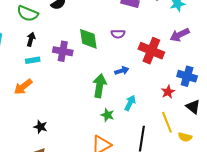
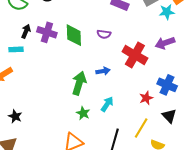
black arrow: (31, 39) -> (26, 31), moved
purple cross: (63, 51) -> (47, 32), moved
yellow line: (167, 122) -> (141, 128), turned 45

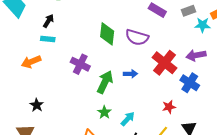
black arrow: (26, 31) -> (48, 21), moved
purple cross: (47, 32) -> (80, 64), moved
purple semicircle: (104, 34) -> (137, 37), size x1.6
blue cross: (167, 85) -> (190, 83), moved
cyan arrow: (107, 104) -> (128, 119), moved

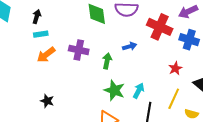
orange arrow: (31, 62) -> (46, 55), moved
green arrow: (105, 82) -> (107, 61), size x0.7
green star: (104, 112) -> (114, 90), size x1.5

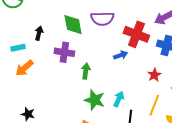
black arrow: (37, 17) -> (39, 33), moved
blue arrow: (130, 46) -> (121, 55), moved
purple cross: (79, 50) -> (64, 52), moved

